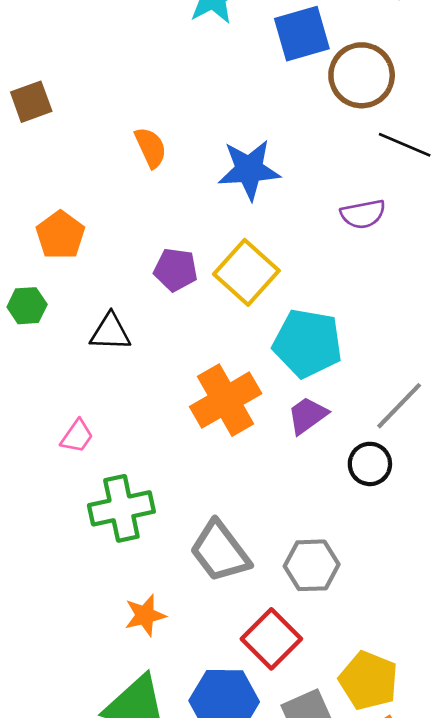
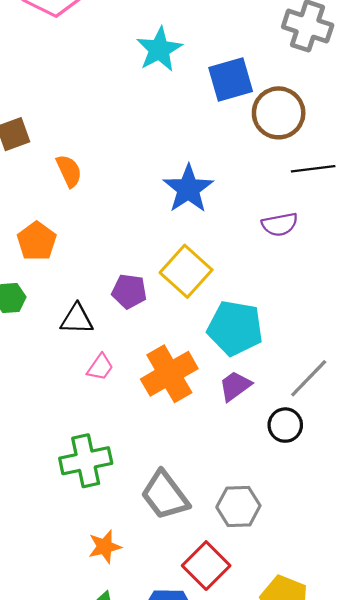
black line: (405, 145) -> (313, 169), turned -30
orange semicircle: (151, 147) -> (69, 171), moved
blue star: (249, 170) -> (188, 189), turned -30
purple pentagon: (176, 270) -> (129, 291), moved
pink trapezoid: (77, 436) -> (100, 367), moved

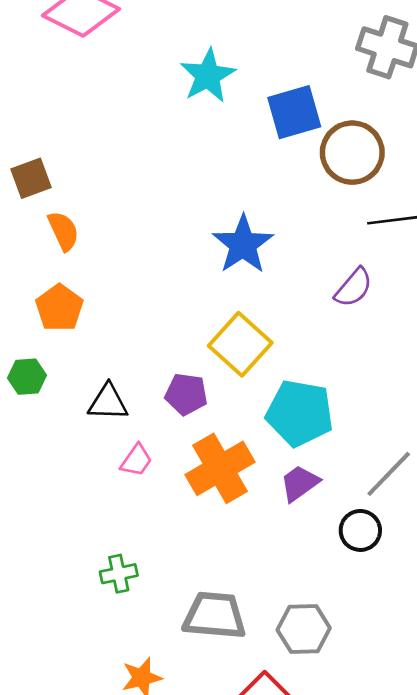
orange semicircle: (69, 171) -> (63, 231), moved
purple semicircle: (280, 224) -> (354, 288), turned -39
purple pentagon: (129, 291) -> (186, 394), moved
green cross: (86, 461) -> (119, 574), size x0.6
gray trapezoid: (165, 495) -> (215, 616), turned 132

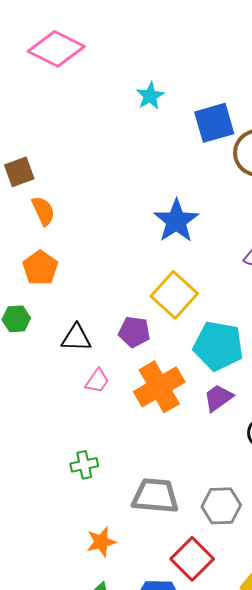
cyan star: (208, 76) -> (150, 96), size x0.7

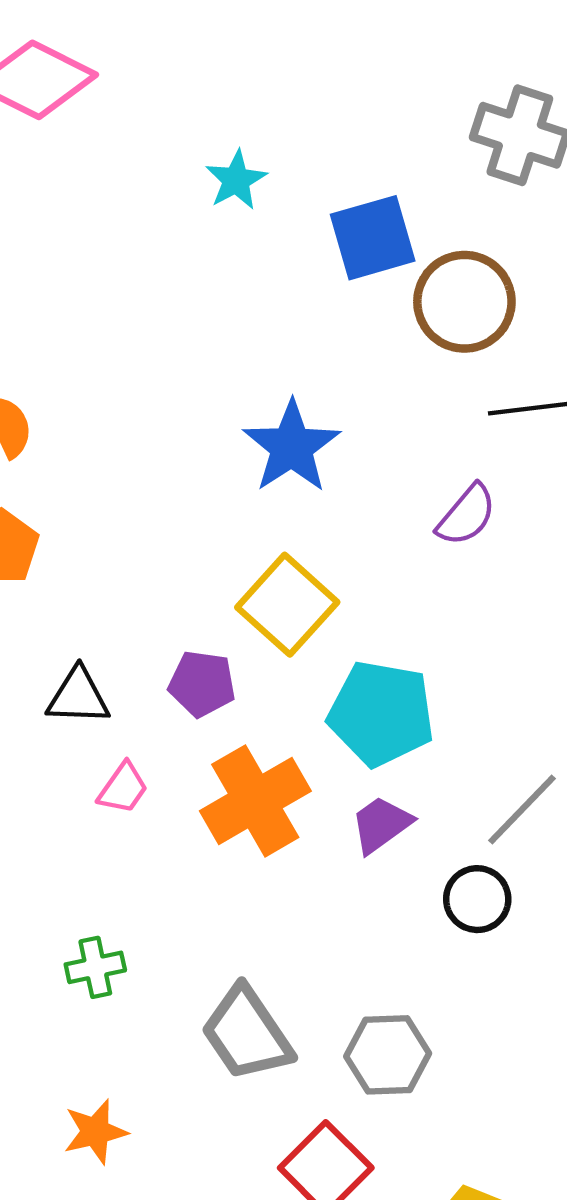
gray trapezoid: (155, 496) -> (247, 1034), turned -129
orange star: (101, 542) -> (95, 1132), moved

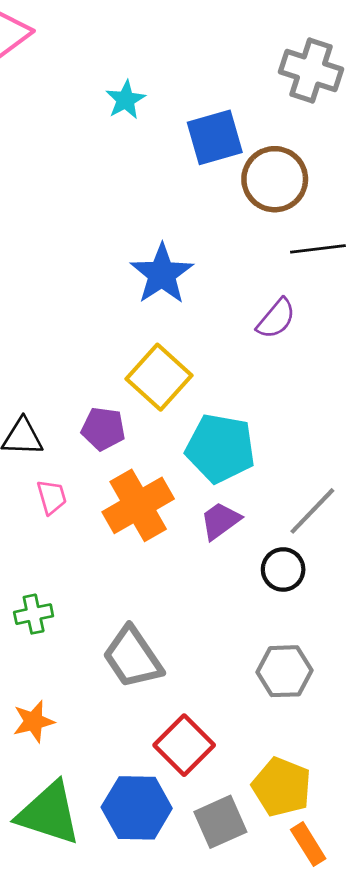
pink trapezoid: (123, 788) -> (52, 497), turned -51
gray hexagon: (388, 1055) -> (284, 671), moved

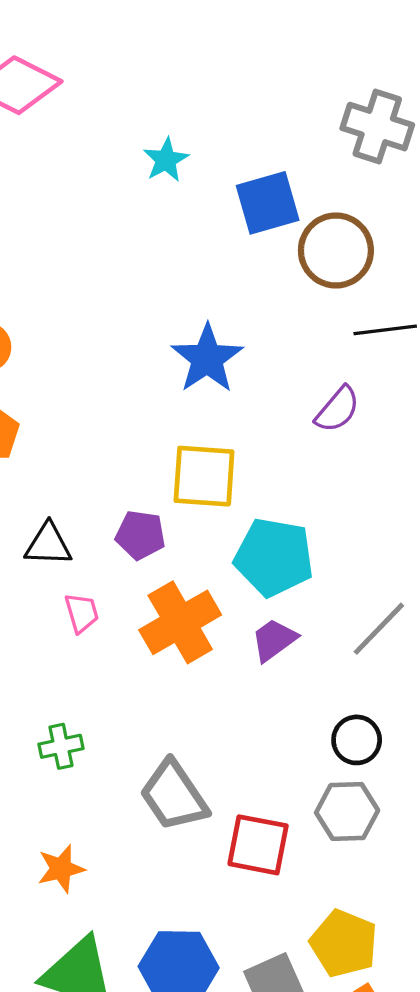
yellow square: (159, 377) -> (204, 476), turned -38
black circle: (283, 569) -> (357, 740), moved
red square: (184, 745) -> (258, 845), moved, turned -34

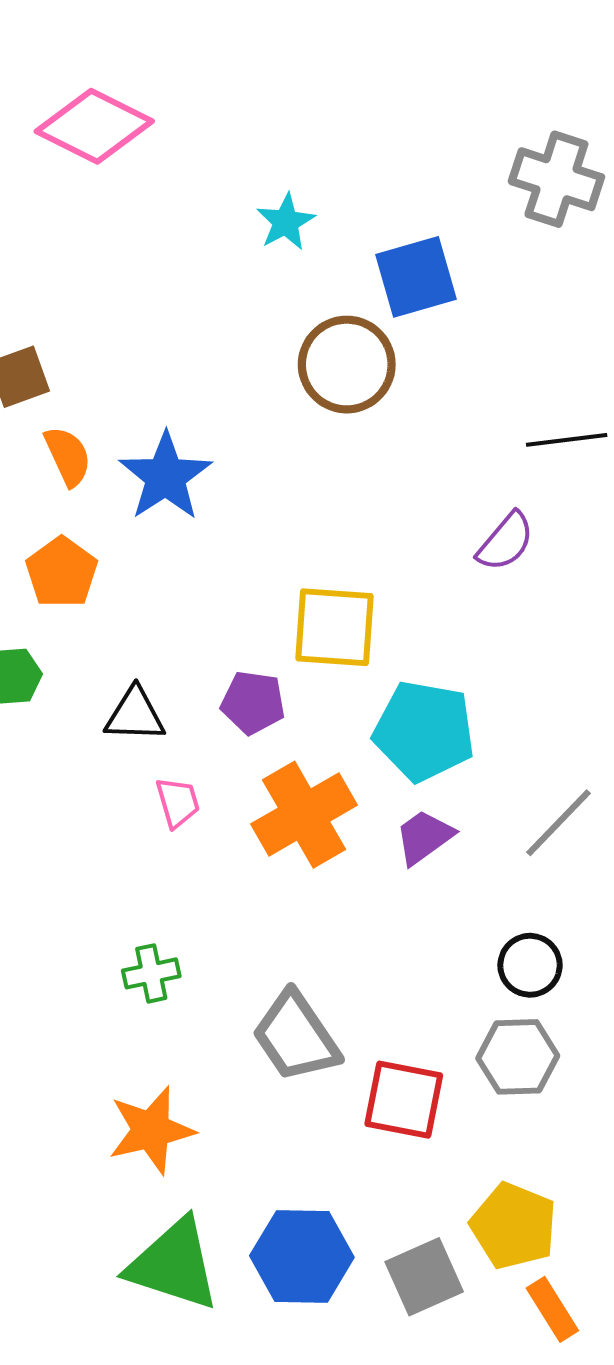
brown circle: (336, 250) -> (347, 365), moved
blue star: (207, 359) -> (165, 477), moved
orange star: (61, 869) -> (151, 1130), size x1.4

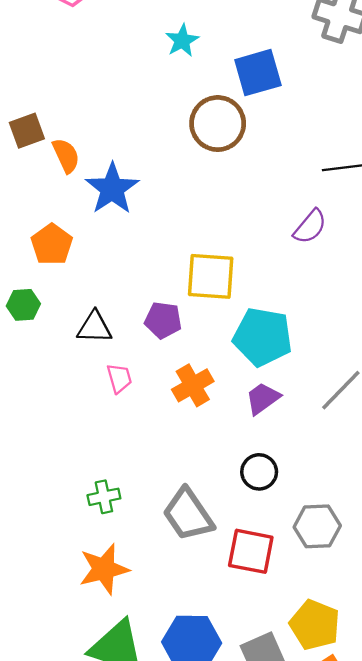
orange semicircle: (68, 456) -> (66, 156), moved
orange cross: (304, 815) -> (193, 385), size x0.7
black circle: (530, 965) -> (259, 472), moved
green cross: (151, 973) -> (104, 497), moved

